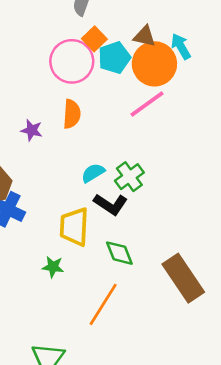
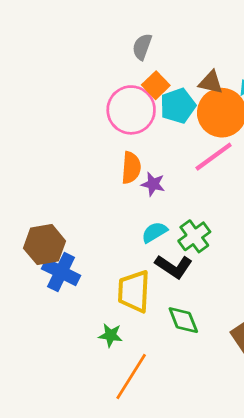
purple star: (32, 130) -> (153, 184), moved
orange line: (103, 304) -> (131, 376), moved

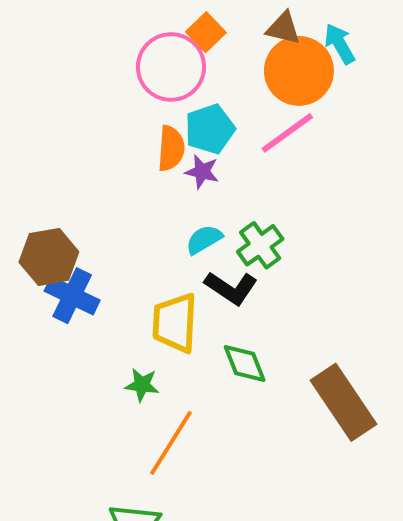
cyan pentagon: (178, 106) -> (210, 129), moved

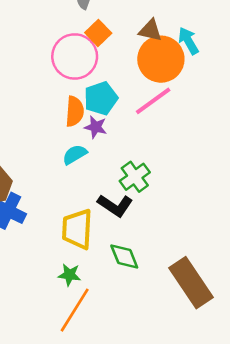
cyan semicircle: (204, 239) -> (75, 155), moved
green star: (142, 385) -> (69, 275), moved

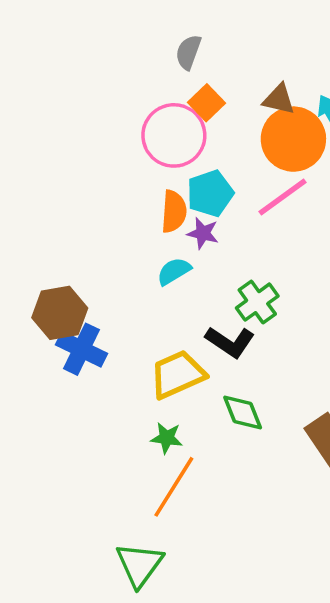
yellow trapezoid: (77, 229) -> (177, 375), turned 63

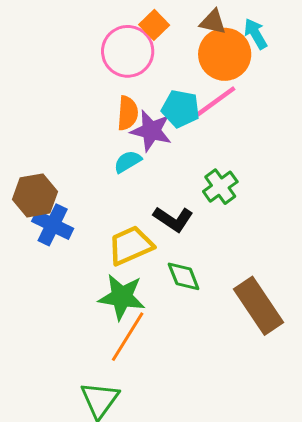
cyan pentagon: (210, 193) -> (181, 109), moved, turned 30
purple star: (203, 233) -> (151, 131), size x1.6
green cross: (257, 302) -> (220, 187), moved
green star: (167, 438) -> (122, 297), size x1.8

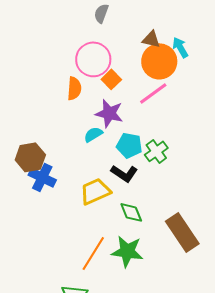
orange square: (154, 25) -> (111, 79), moved
cyan pentagon: (181, 109) -> (129, 145), moved
orange semicircle: (128, 113) -> (74, 88), moved
green star: (122, 297) -> (127, 251), moved

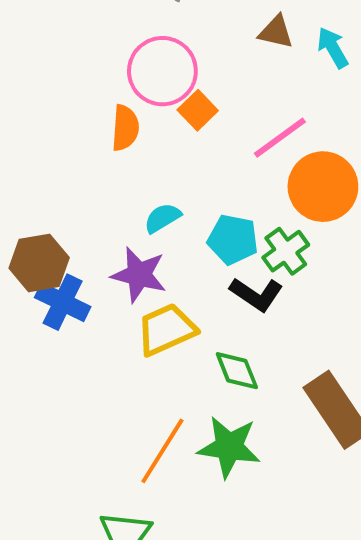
orange circle: (159, 61) -> (323, 187), moved
purple star: (109, 113) -> (139, 275), moved
black L-shape: (124, 173) -> (256, 294), moved

